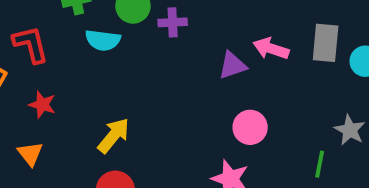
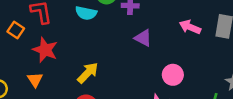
purple triangle: (233, 65) -> (143, 38), moved, turned 42
red star: (42, 105) -> (45, 50), size x1.5

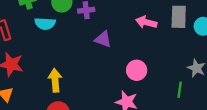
yellow arrow: (88, 73) -> (55, 80), turned -40

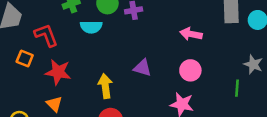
pink arrow: (146, 22) -> (191, 34), moved
purple triangle: (103, 39) -> (142, 68), moved

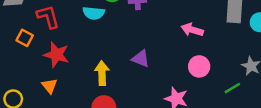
pink circle: (190, 70) -> (199, 66), moved
green line: (237, 88) -> (232, 88), turned 49

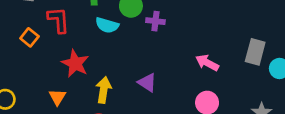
red star: (56, 55) -> (75, 63), moved
orange triangle: (50, 86) -> (57, 97), moved

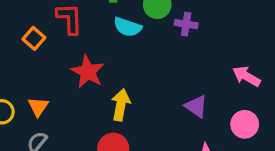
purple triangle: (147, 83) -> (196, 106), moved
orange triangle: (57, 97) -> (38, 107), moved

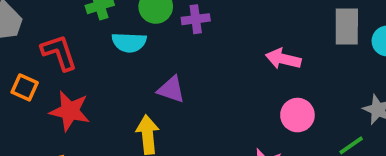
red star: (88, 72) -> (70, 111), moved
purple triangle: (196, 106) -> (171, 89), moved

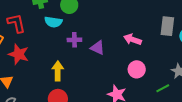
purple cross: (196, 19) -> (74, 40), moved
purple triangle: (171, 89) -> (98, 48), moved

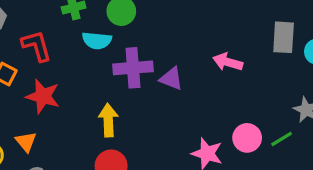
purple cross: (74, 40) -> (133, 68), size x1.6
pink circle: (137, 69) -> (247, 138), moved

